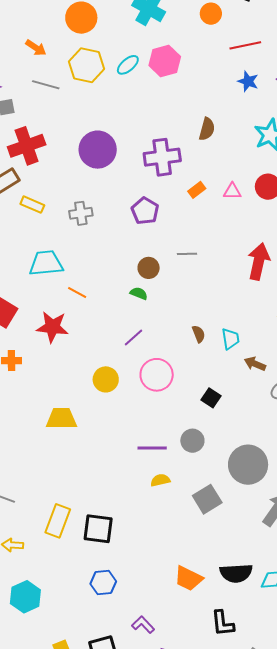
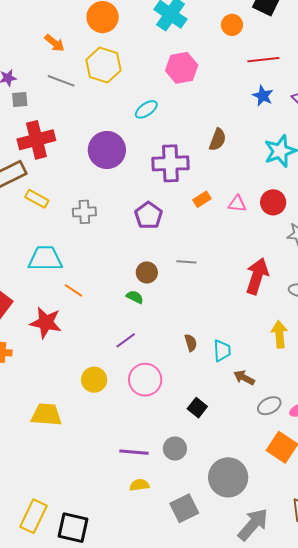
cyan ellipse: (128, 65) -> (146, 109), moved

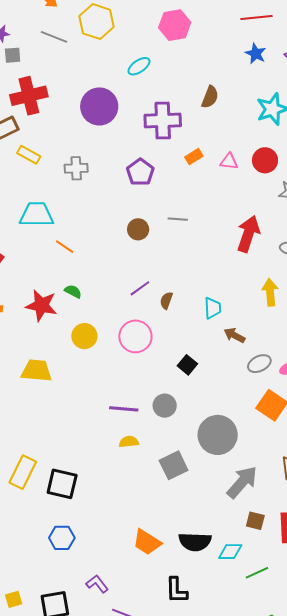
green semicircle: (135, 297) -> (73, 291), moved
red star: (46, 323) -> (41, 305), moved
purple line: (126, 340) -> (140, 288), moved
brown semicircle: (191, 343) -> (166, 300), moved, turned -144

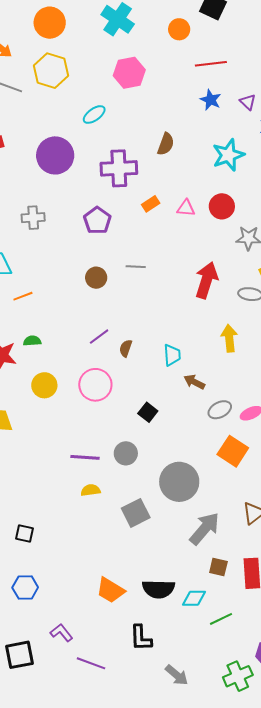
orange line: (65, 247) -> (23, 296), turned -54
green semicircle: (73, 291) -> (32, 341), turned -30
black square: (62, 484) -> (25, 533), size x0.6

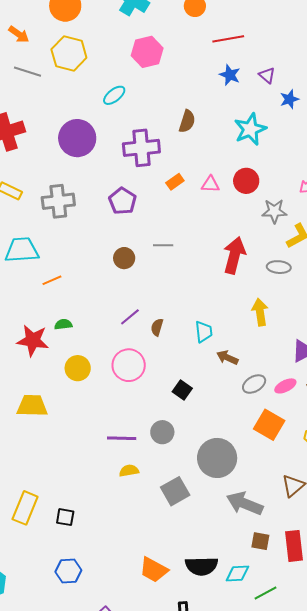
gray cross: (33, 218) -> (58, 201), size x1.4
gray arrow: (205, 529) -> (245, 504), turned -105

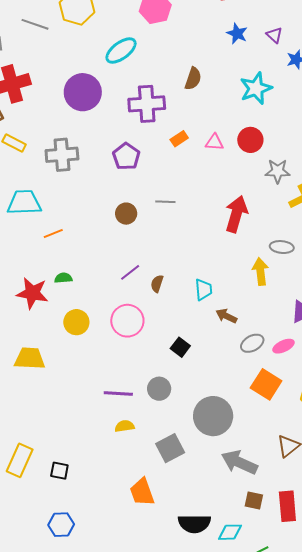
cyan ellipse: (114, 95) -> (121, 50), size x1.4
gray ellipse: (279, 267) -> (282, 247), moved
orange trapezoid: (154, 570) -> (142, 492), moved, turned 40

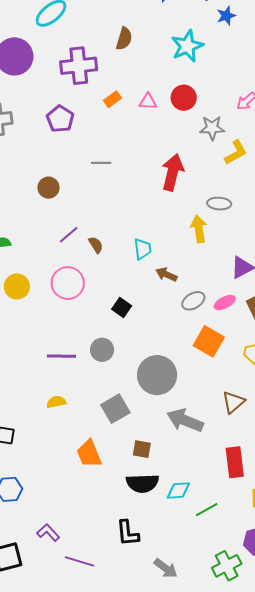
brown circle: (126, 214) -> (48, 188), moved
brown semicircle: (157, 284) -> (96, 245), turned 132
yellow semicircle: (125, 426) -> (56, 402), moved
brown square: (254, 500) -> (142, 449), moved

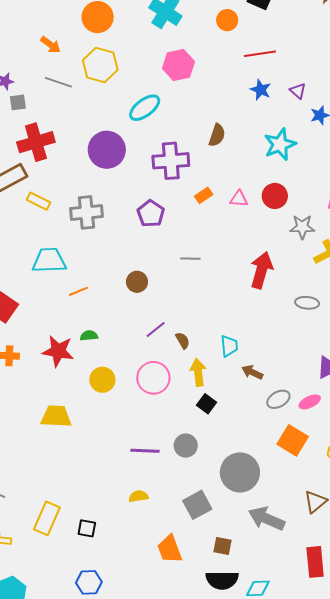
yellow arrow: (199, 229) -> (198, 372), moved

